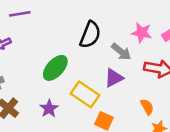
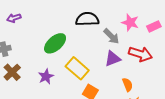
black semicircle: (90, 35) -> (87, 19), turned -120
purple triangle: (114, 78) -> (113, 59), moved

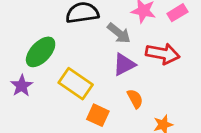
purple star: (46, 76) -> (22, 86), moved
orange semicircle: (128, 85) -> (135, 99), moved

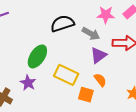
orange semicircle: (135, 99) -> (100, 80), moved

